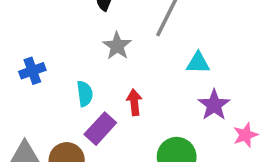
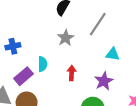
purple star: (214, 105) -> (104, 81), moved
purple rectangle: (100, 129) -> (23, 76), moved

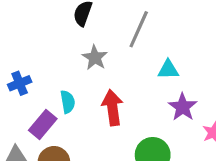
red arrow: (72, 73) -> (112, 108), size x1.5
purple star: (104, 81) -> (183, 107), moved

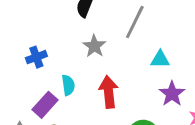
blue cross: (20, 83) -> (36, 57), moved

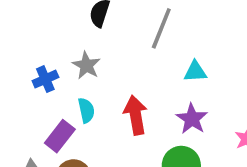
gray star: (94, 46) -> (86, 65), moved
purple star: (172, 94) -> (192, 119), moved

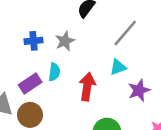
cyan triangle: (195, 72) -> (118, 67), moved, turned -36
purple star: (192, 119) -> (139, 90), moved

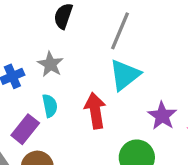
cyan triangle: (118, 67) -> (125, 75), size x1.5
purple star: (139, 90) -> (162, 116), moved

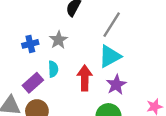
purple star: (162, 116) -> (116, 85), moved

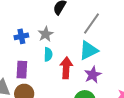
cyan semicircle: (53, 69) -> (48, 54), moved
purple rectangle: (33, 83) -> (22, 70), turned -48

